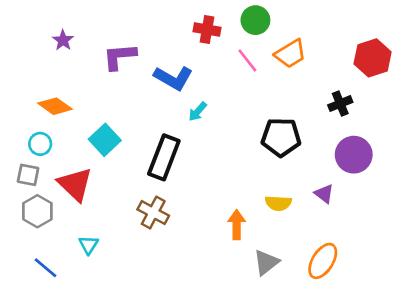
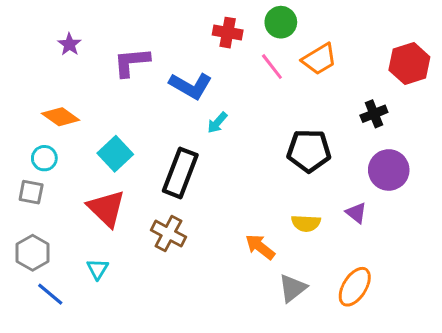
red triangle: (75, 184) -> (106, 208), moved
gray hexagon: (37, 211) -> (33, 253), moved
orange arrow: (237, 225) -> (260, 247), turned -52

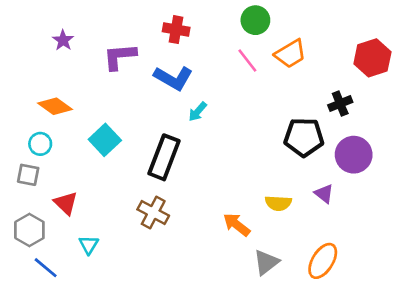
red cross: (228, 33) -> (176, 30), moved
black pentagon: (309, 151) -> (304, 137), moved
red triangle: (106, 208) -> (66, 203), moved, size x0.7

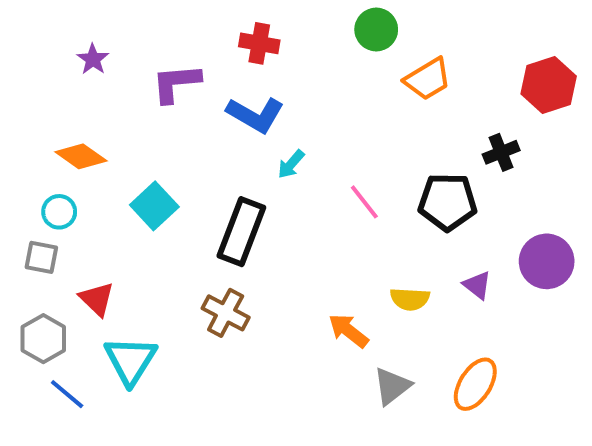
pink line: (247, 61) -> (364, 202), moved
purple circle: (354, 155) -> (547, 261), moved
cyan triangle: (89, 245) -> (130, 360), size x1.8

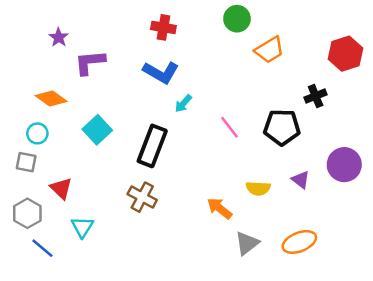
purple L-shape: (176, 83) -> (90, 62), moved
cyan triangle: (130, 360) -> (82, 227), size x0.7
orange ellipse: (475, 384) -> (299, 242), turned 36

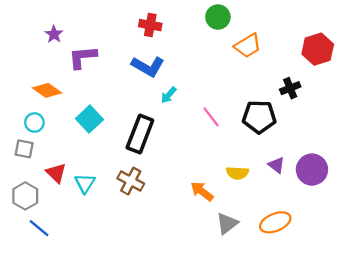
purple circle: (344, 165) -> (312, 170), moved
cyan triangle: (82, 227) -> (85, 183), moved

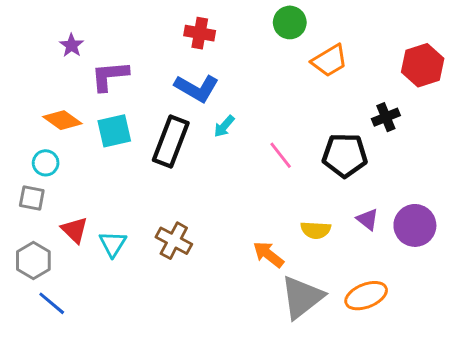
cyan square: (89, 119) -> (114, 131), moved, turned 30
black rectangle: (140, 134) -> (171, 142), moved
gray triangle: (227, 223) -> (302, 297), size x1.5

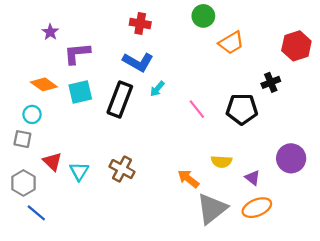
purple triangle: (368, 219) -> (253, 178), moved

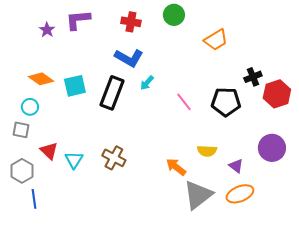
green circle: (203, 16) -> (174, 15), moved
red hexagon: (296, 46) -> (277, 94), moved
purple L-shape: (77, 53) -> (78, 20), moved
blue line: (36, 213) -> (34, 199), turned 42

